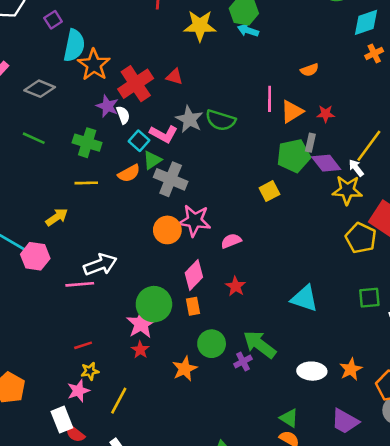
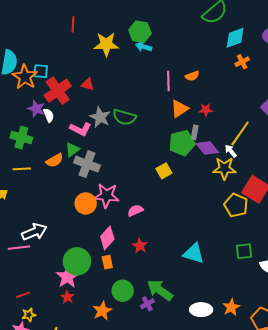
pink line: (270, 99) -> (168, 81), moved
cyan square: (139, 141) -> (41, 71), moved, turned -35

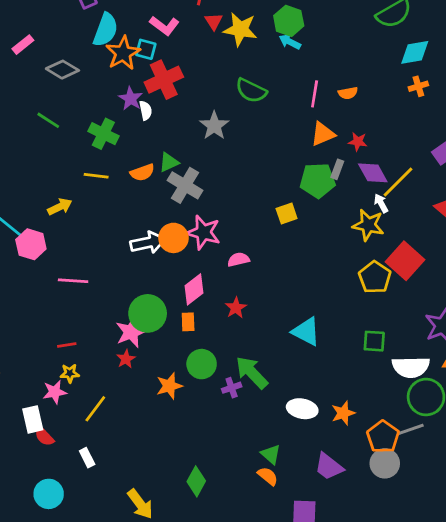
red triangle: (88, 84) -> (214, 21), moved, turned 32
green semicircle: (124, 117) -> (251, 91), moved
pink L-shape: (81, 129) -> (164, 26), moved
purple diamond: (207, 148) -> (373, 173), moved
white arrow: (34, 232) -> (148, 243), moved

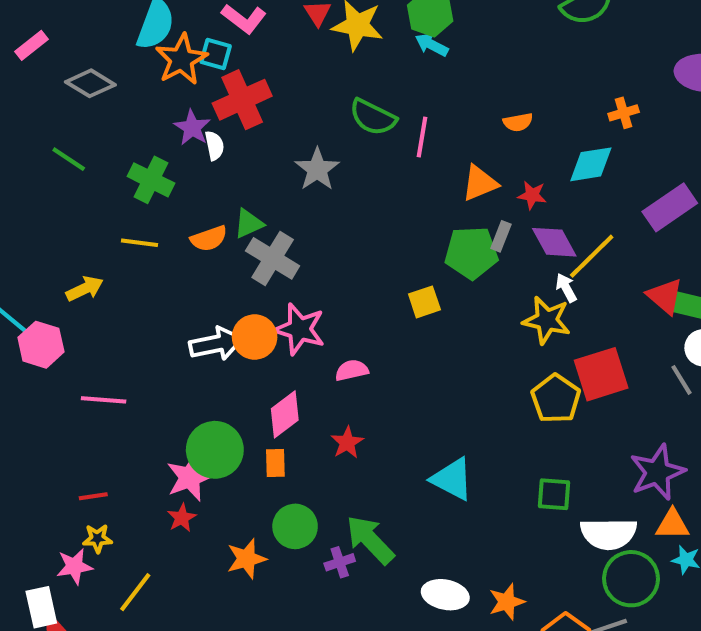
cyan diamond: (415, 52) -> (591, 164), moved
pink line: (315, 94) -> (422, 137), moved
red square: (405, 261) -> (601, 374), turned 30

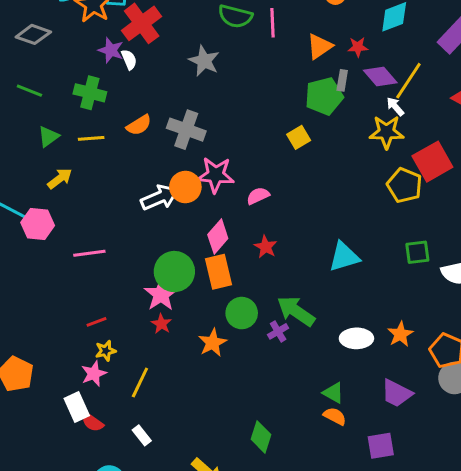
green triangle: (249, 224) -> (48, 137), moved
orange rectangle: (275, 463) -> (219, 272), size x1.6
cyan triangle: (452, 479) -> (344, 257), turned -32

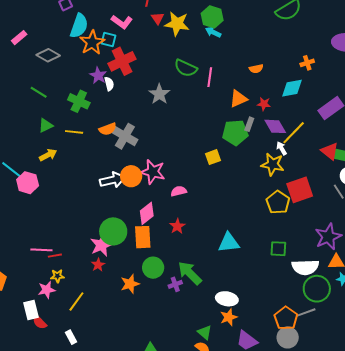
gray cross: (186, 130) -> (125, 136), moved
pink line: (89, 253) -> (41, 250), moved
orange star: (400, 334) -> (229, 317), moved

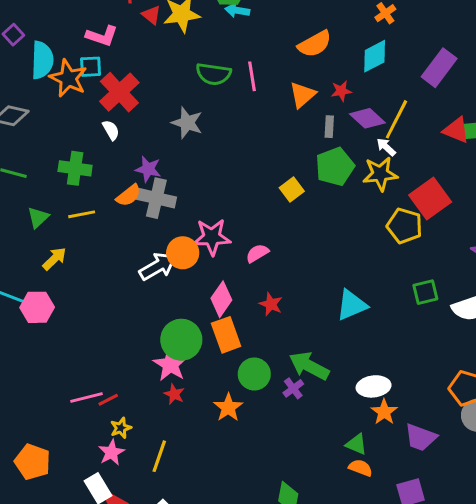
orange semicircle: (256, 69) -> (315, 44), size x1.6
purple star: (98, 75) -> (148, 169), moved
green pentagon: (235, 133) -> (335, 167), moved

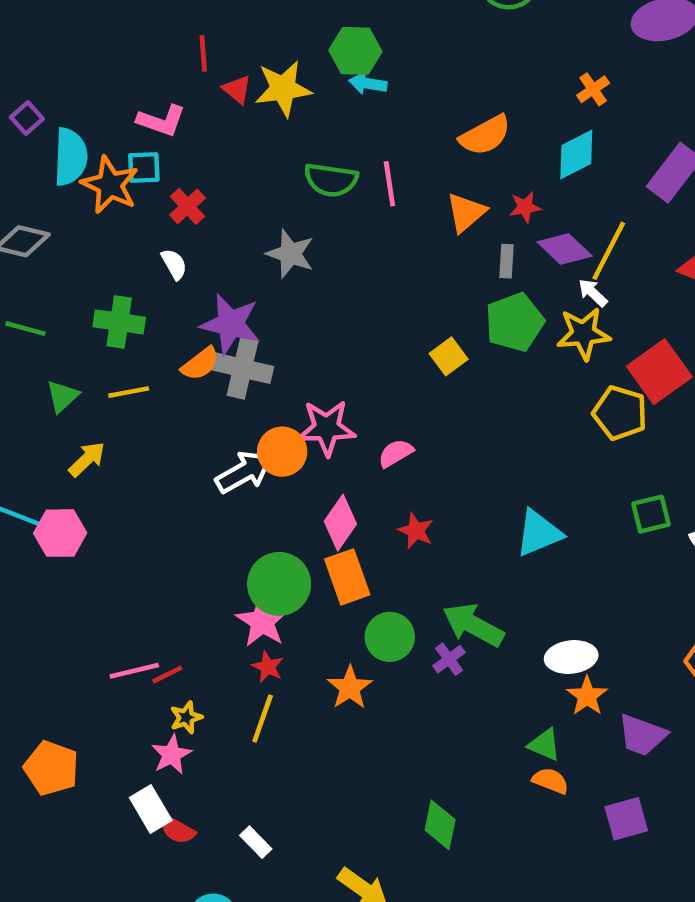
red cross: (119, 92) -> (187, 206), size x0.6
purple star: (148, 169) -> (230, 324), size x1.5
yellow line: (159, 456) -> (263, 718), moved

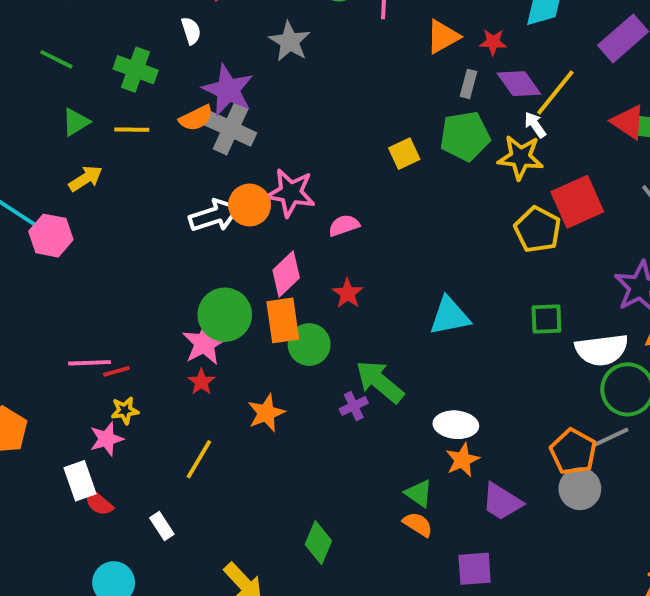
green circle: (390, 637) -> (309, 345), moved
yellow line: (263, 718) -> (199, 459), moved

